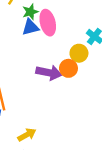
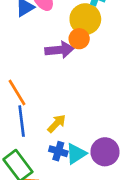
yellow circle: (79, 53) -> (85, 19), size x1.5

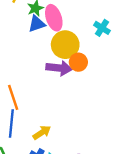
yellow circle: (85, 19) -> (65, 45), moved

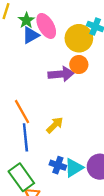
yellow circle: (65, 45) -> (79, 38), moved
yellow arrow: (42, 132) -> (55, 125), moved

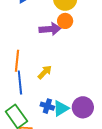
orange line: (22, 112) -> (17, 61), turned 35

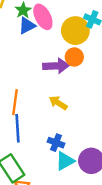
yellow arrow: (45, 72) -> (58, 103), moved, turned -105
blue cross: (47, 106) -> (56, 143), moved

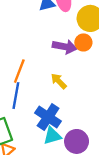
blue cross: (56, 143) -> (48, 117), size x1.6

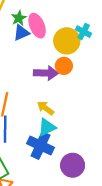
cyan triangle: (52, 136) -> (47, 127), moved

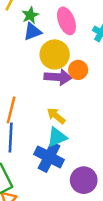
pink ellipse: (37, 26) -> (66, 21), moved
yellow circle: (67, 41) -> (55, 54), moved

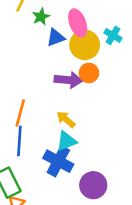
blue triangle: (32, 32) -> (56, 38), moved
yellow circle: (55, 54) -> (85, 45), moved

